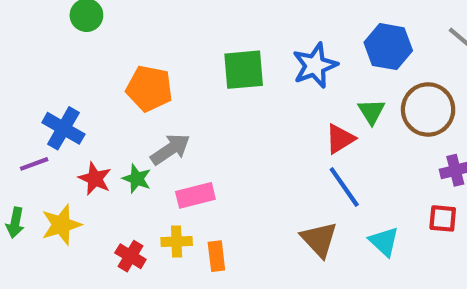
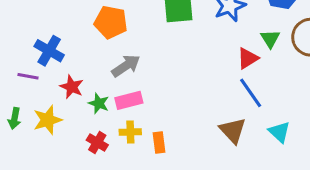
purple line: (34, 164) -> (28, 76), turned 30
green star: (137, 179) -> (99, 103), moved
pink rectangle: (195, 195) -> (129, 100), moved

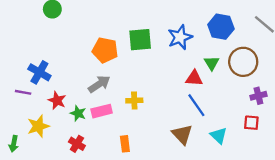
orange pentagon: (111, 22) -> (105, 50), moved
red triangle: (248, 58) -> (194, 78), turned 36
green arrow: (15, 118) -> (14, 144), moved
yellow cross: (130, 132) -> (134, 100), moved

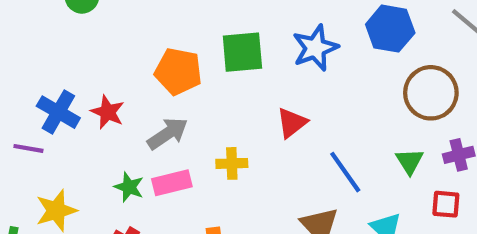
green triangle: (212, 63) -> (409, 161), moved
red triangle: (194, 78) -> (292, 123), moved, turned -42
red star: (57, 100) -> (108, 112), moved

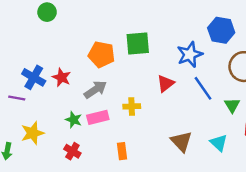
blue star: (315, 48) -> (190, 54), moved
blue line: (345, 172) -> (203, 88), moved

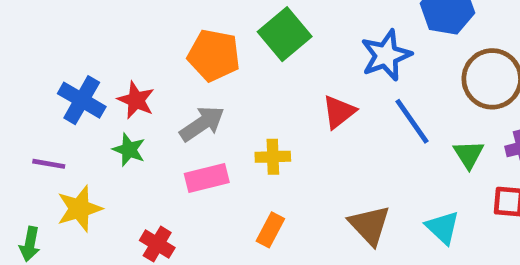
green square: (138, 44) -> (285, 34), turned -35
purple line: (17, 98) -> (49, 164), moved
green star: (74, 120) -> (129, 150), moved
orange rectangle: (122, 151) -> (270, 230), moved, turned 35

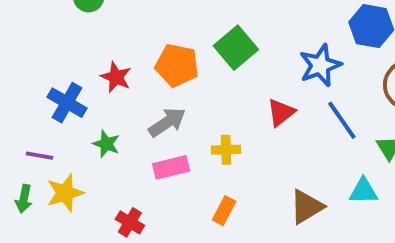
red star: (136, 100) -> (116, 77), moved
brown triangle: (370, 225) -> (307, 207), turned 42
cyan triangle: (443, 228) -> (363, 191), moved, turned -44
green arrow: (30, 244) -> (24, 199), moved

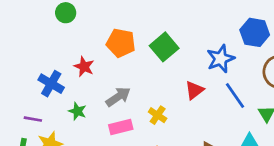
orange pentagon: (177, 65) -> (121, 43), moved
yellow cross: (226, 150) -> (158, 115), turned 36

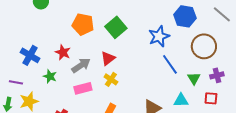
red star: (84, 67) -> (63, 52), moved
red triangle: (194, 90) -> (108, 58), moved

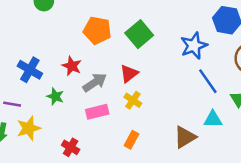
cyan triangle: (181, 100) -> (213, 119), moved

